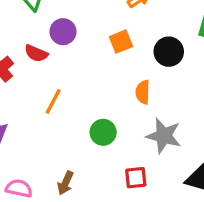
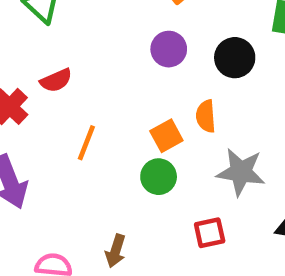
purple circle: (63, 32) -> (169, 49), moved
orange square: (121, 42) -> (166, 136), moved
red semicircle: (36, 53) -> (56, 80), turned -40

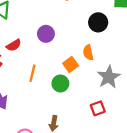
purple circle: (169, 49) -> (46, 34), moved
gray star: (241, 172) -> (109, 77), turned -30
green circle: (159, 177) -> (60, 84), moved

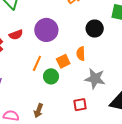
purple circle: (46, 34) -> (46, 30), size x1.5
orange line: (32, 73) -> (37, 63), moved
gray star: (109, 77) -> (95, 79), turned 30

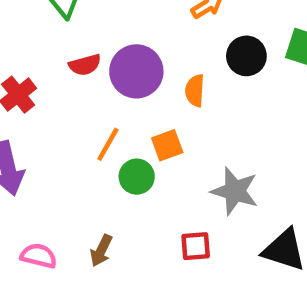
black circle: (95, 29) -> (246, 56), moved
red semicircle: (16, 35) -> (85, 65), moved
orange semicircle: (81, 54) -> (195, 91), moved

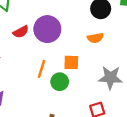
orange semicircle: (195, 91) -> (95, 38), moved, turned -91
orange square: (167, 145) -> (71, 62), turned 35

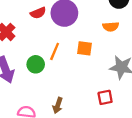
green circle: (60, 82) -> (36, 64), moved

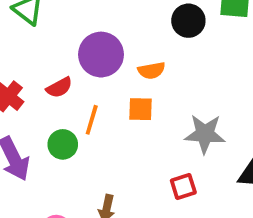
red semicircle: (38, 13) -> (59, 88), moved
orange semicircle: (111, 27) -> (151, 70), moved

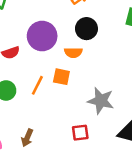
black circle: (188, 21) -> (86, 29), moved
orange line: (92, 120) -> (37, 85), moved

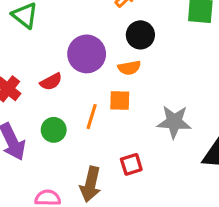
red square: (80, 133) -> (131, 164), moved
brown arrow: (27, 138) -> (90, 184), size x1.5

